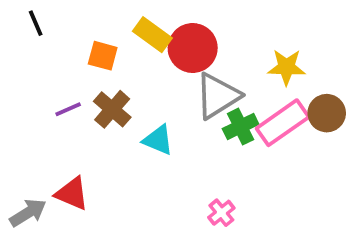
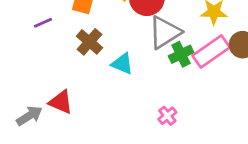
purple line: (68, 109) -> (43, 23), moved

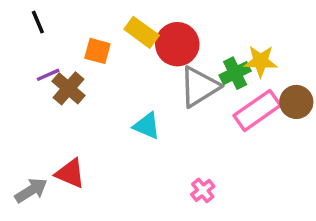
brown cross: (89, 42) -> (69, 88), moved
green cross: (181, 54) -> (235, 73), moved

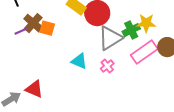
orange square: (97, 51) -> (47, 28), moved
brown cross: (69, 88) -> (33, 23), moved
pink cross: (203, 190) -> (107, 66), moved

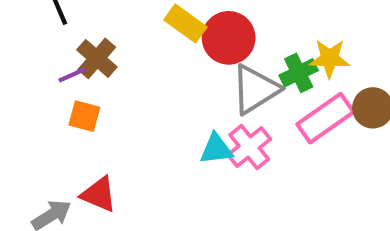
orange square: (47, 28) -> (84, 116), moved
cyan triangle: (79, 61) -> (216, 149), moved, turned -30
pink cross: (107, 66) -> (249, 147), size x1.5

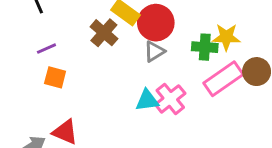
brown cross: (97, 58) -> (104, 33), moved
green cross: (299, 73) -> (205, 47), turned 30
gray triangle: (255, 89) -> (154, 51), moved, size x0.6

